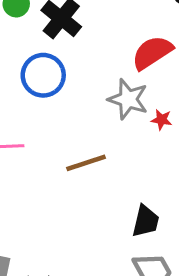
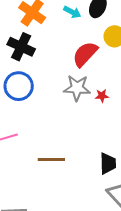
brown line: (86, 163) -> (51, 159), moved, turned 32

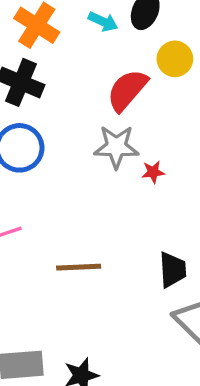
red star: (102, 96) -> (153, 172), moved

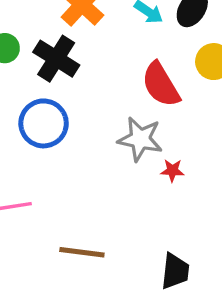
red semicircle: (127, 90) -> (161, 85), turned -81

